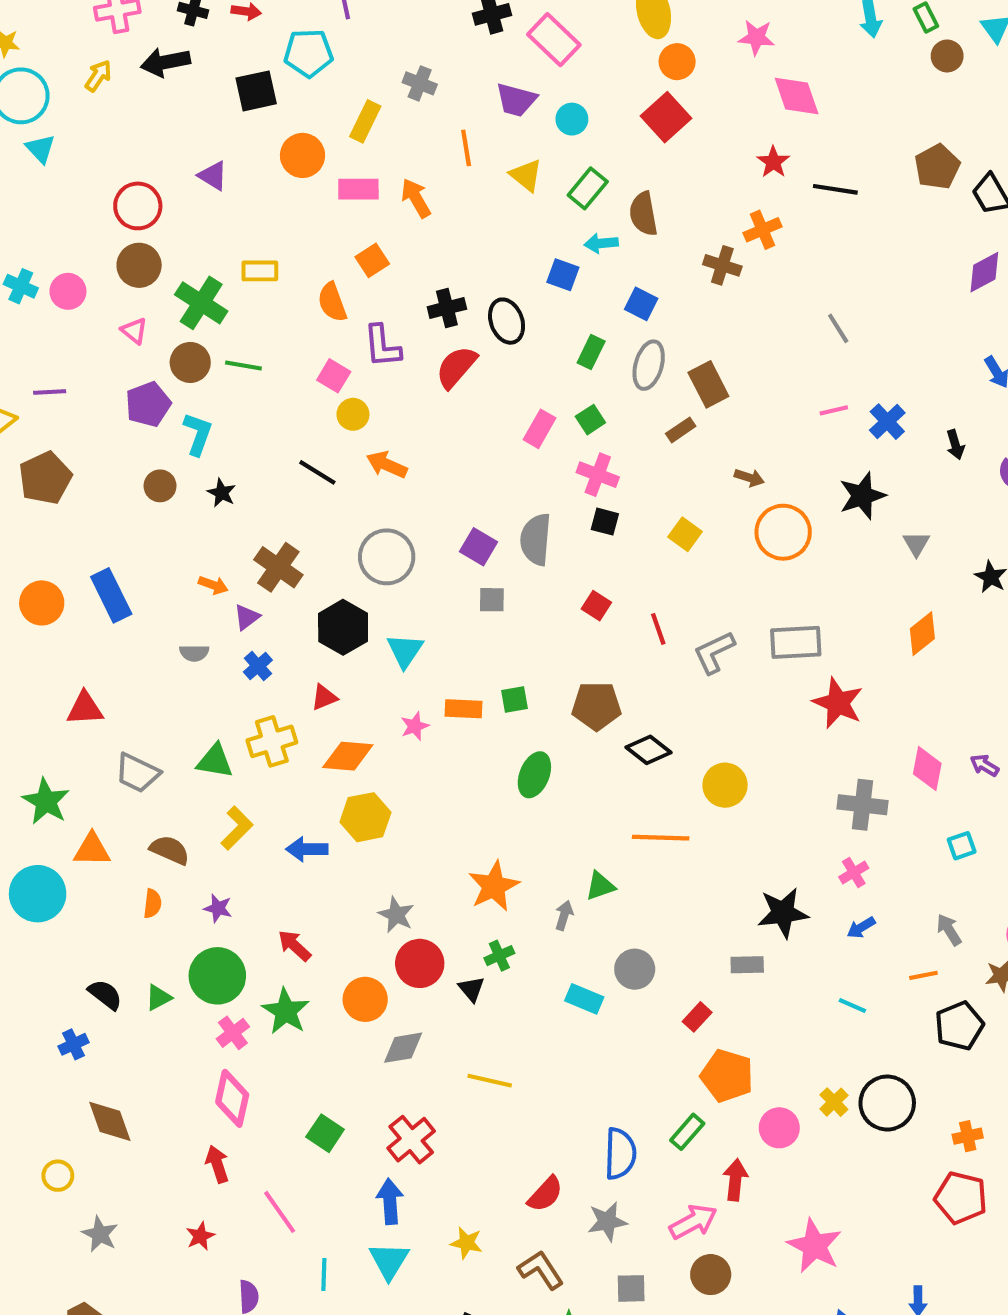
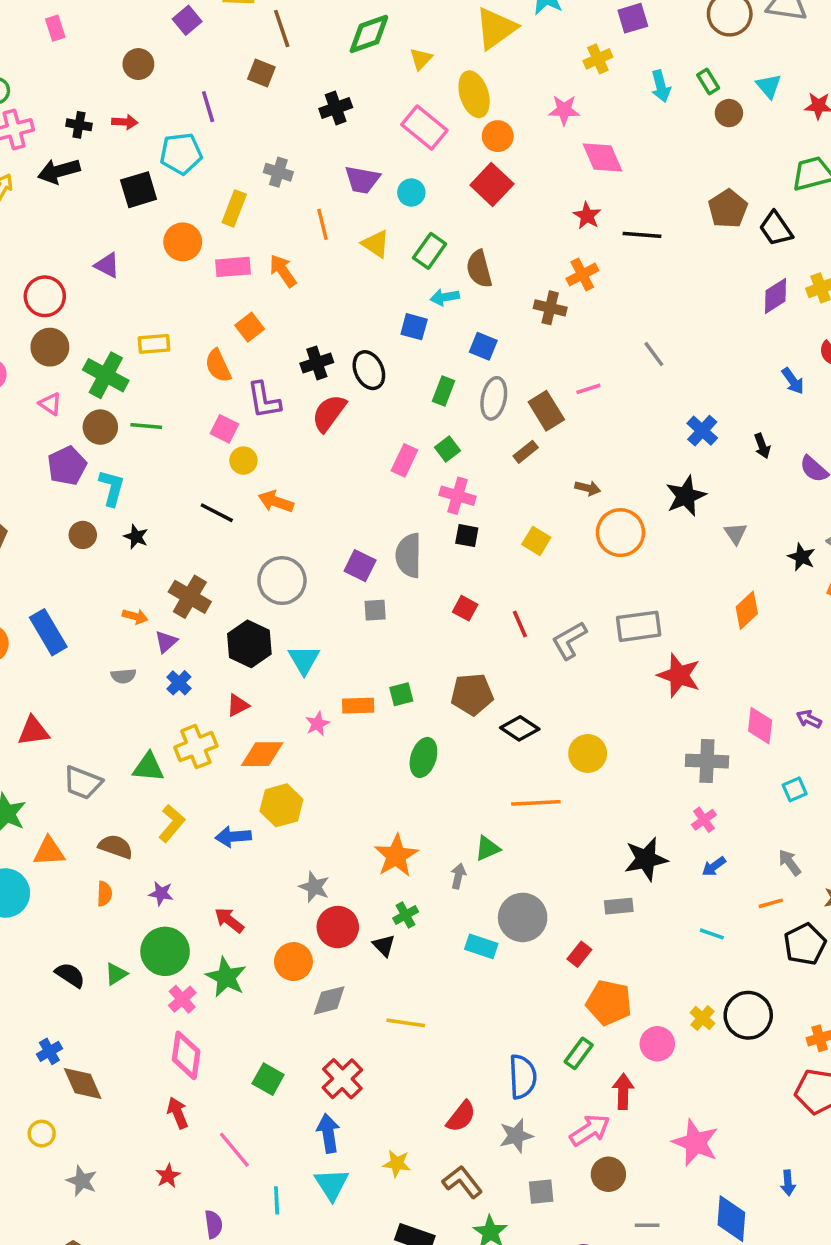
pink rectangle: (554, 40) -> (424, 128), moved
pink line: (834, 410) -> (588, 389), moved
gray circle: (635, 969) -> (523, 917), size x1.4
blue cross: (73, 1044) -> (49, 1051), moved

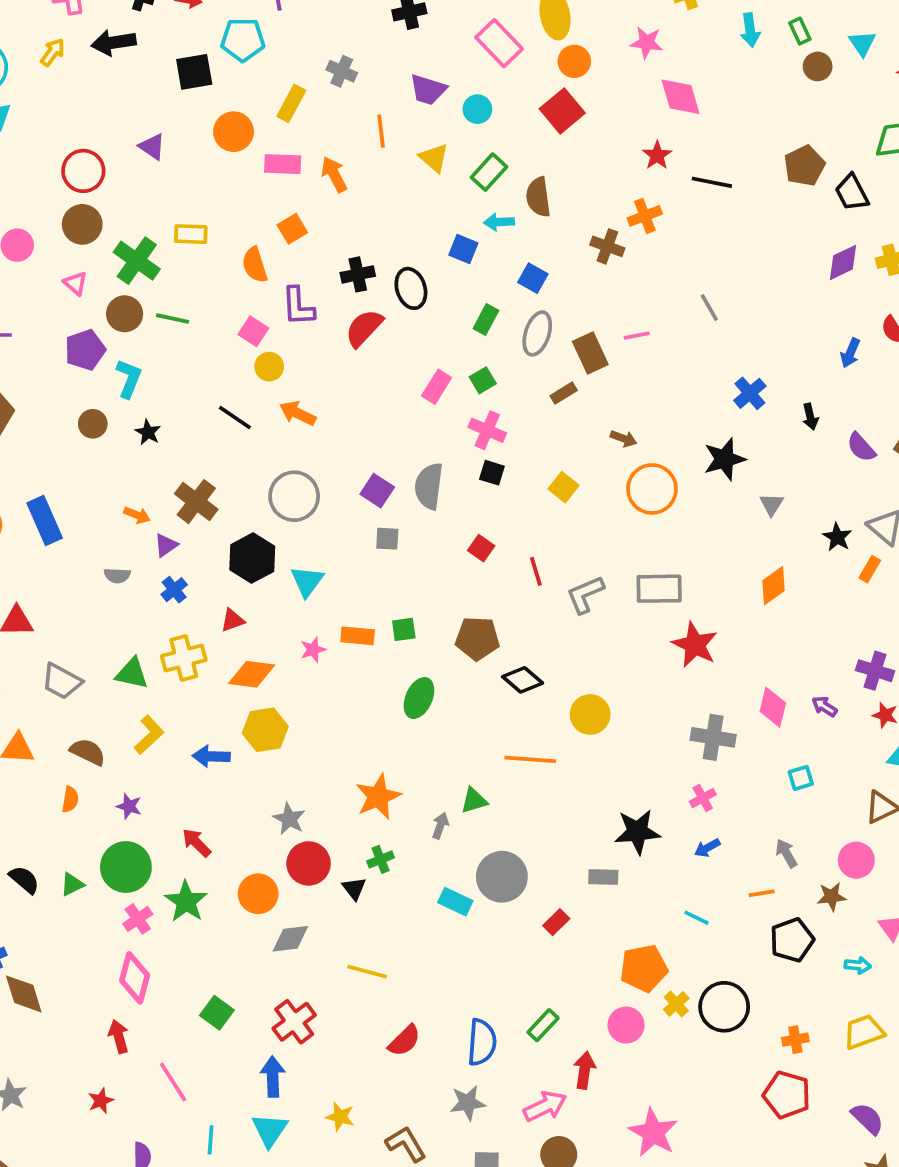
blue arrow: (793, 381) -> (850, 353), turned 52
orange pentagon: (609, 1003) -> (644, 968), moved, turned -30
red semicircle: (461, 1116) -> (404, 1041), moved

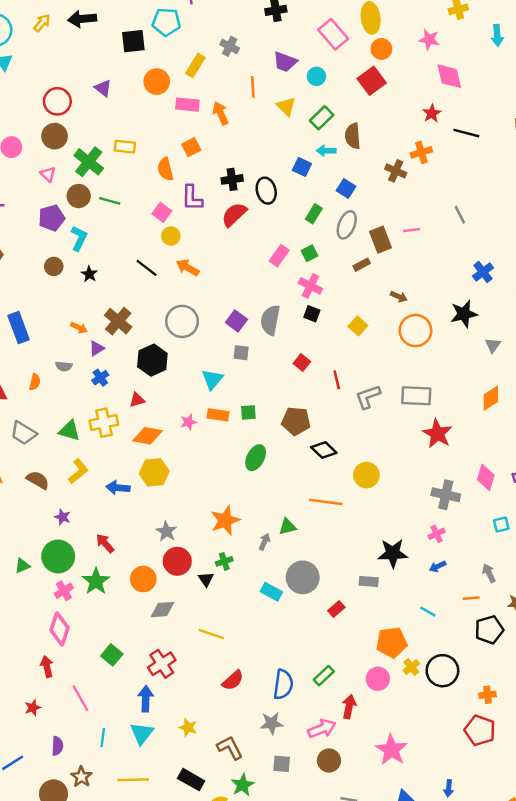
cyan triangle: (307, 581) -> (212, 379), moved
orange semicircle: (70, 799) -> (35, 382), moved

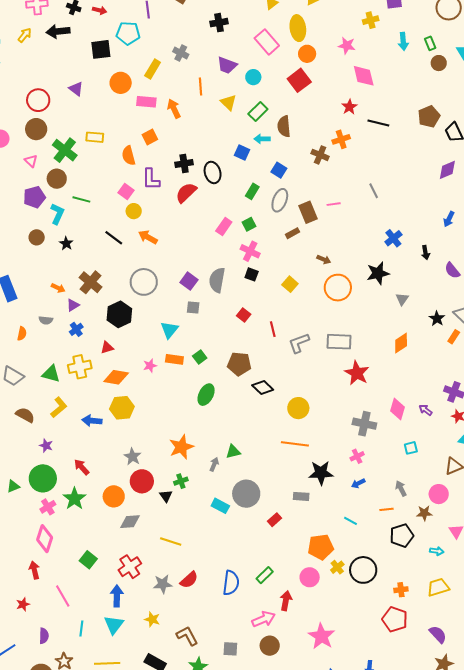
green line: (110, 201) -> (81, 199), moved
green square: (248, 412) -> (200, 357), turned -32
orange line: (326, 502) -> (295, 444), moved
gray star: (272, 723) -> (163, 584), moved

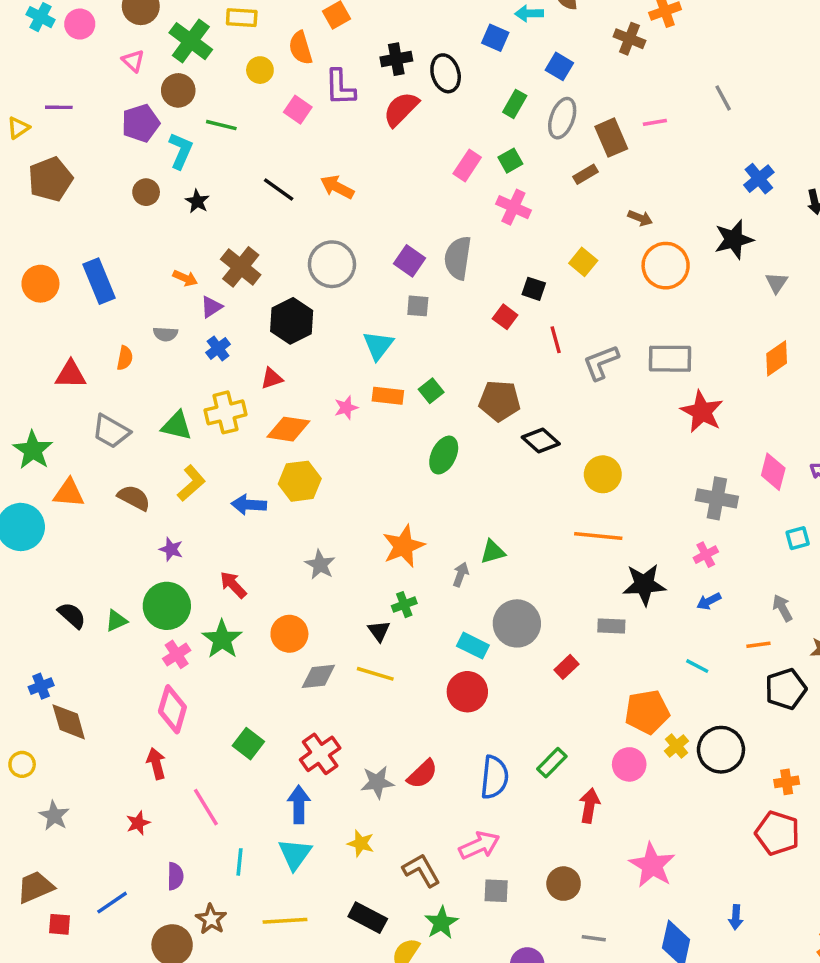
yellow circle: (134, 211) -> (260, 70), moved
black square: (252, 274) -> (534, 289), moved
red circle: (142, 481) -> (467, 692), moved
yellow line: (171, 541) -> (375, 674), moved
pink arrow: (264, 619) -> (479, 845), moved

